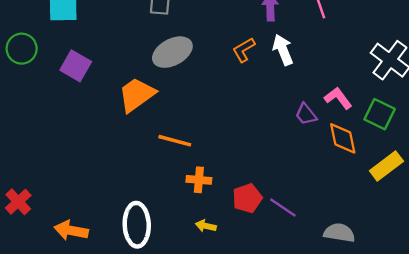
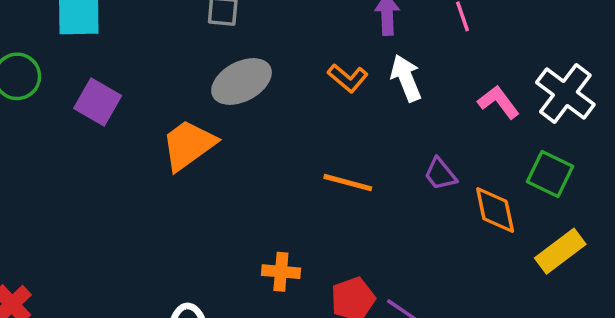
orange L-shape: (244, 50) -> (348, 78), turned -110
pink L-shape: (338, 98) -> (499, 102), moved
orange line: (175, 141) -> (348, 183), moved

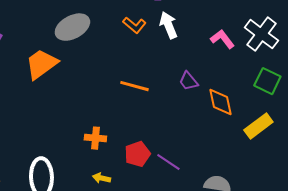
green square: (550, 174) -> (267, 81), moved

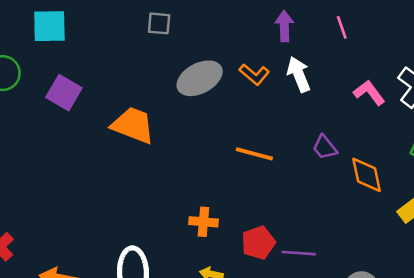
gray ellipse: (72, 27) -> (200, 78), moved
orange trapezoid: (41, 64) -> (133, 125), turned 57
purple line: (168, 162) -> (299, 253), turned -30

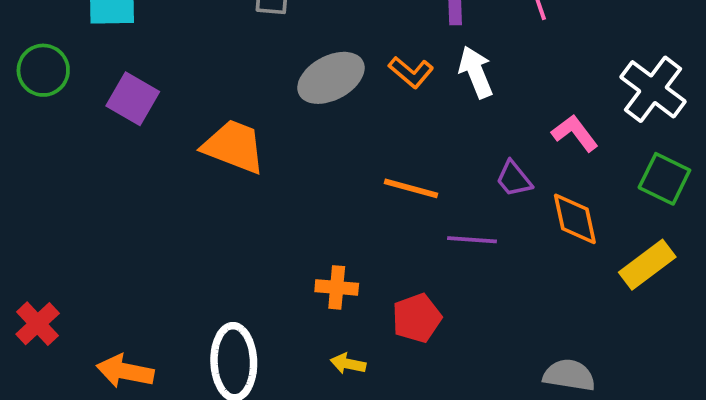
pink L-shape: (369, 93) -> (575, 133), moved
purple line: (299, 253) -> (472, 240), moved

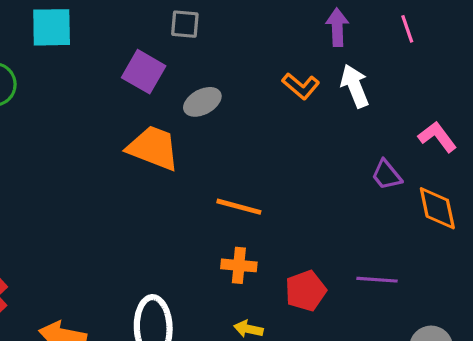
gray ellipse: (331, 78) -> (202, 102), moved, size x0.7
purple square: (133, 99) -> (144, 72), moved
orange line: (411, 188) -> (239, 207), moved
purple line: (472, 240) -> (377, 280), moved

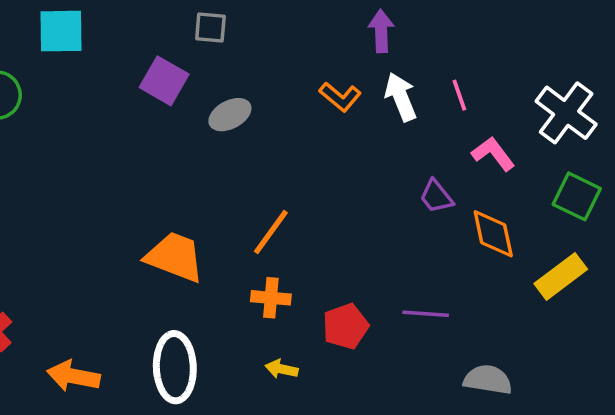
pink line: (407, 29) -> (459, 95), moved
orange trapezoid: (153, 148) -> (175, 257), moved
orange line: (239, 207) -> (271, 232), turned -69

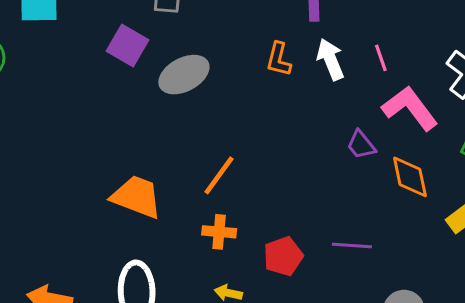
orange L-shape: (340, 97) -> (279, 59), turned 64
gray ellipse: (230, 115) -> (184, 75), size x1.4
pink L-shape: (493, 154) -> (410, 108), size x1.5

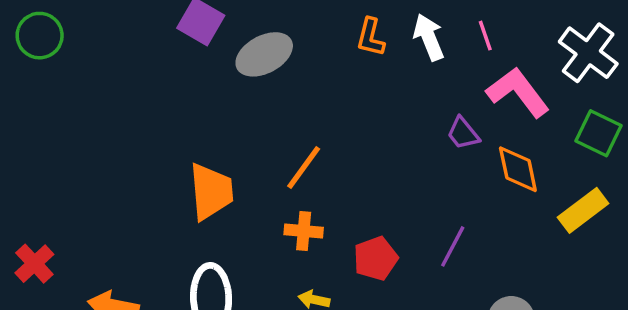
orange trapezoid: (137, 197) -> (211, 192), turned 64
purple line: (352, 246) -> (453, 246), turned -66

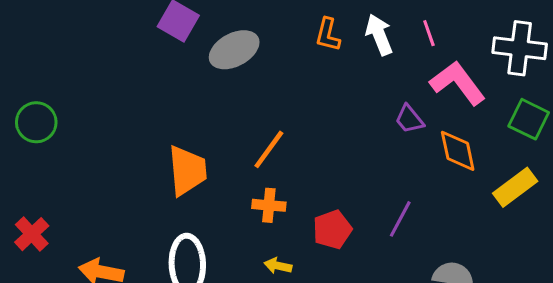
green circle: (40, 36) -> (36, 122), moved
white cross: (588, 53) -> (520, 48), turned -30

